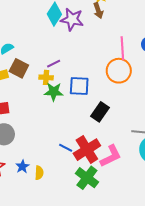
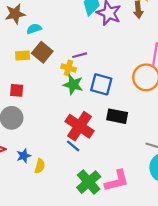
black rectangle: (100, 112) -> (117, 116), turned 54
red cross: (87, 150) -> (80, 126), moved, turned -36
pink L-shape: (111, 156) -> (117, 181), moved

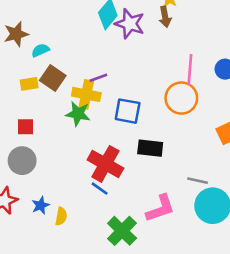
yellow cross: (69, 68) -> (86, 94), size x1.5
green star: (73, 85) -> (78, 114), moved
pink L-shape: (117, 181) -> (160, 208), moved

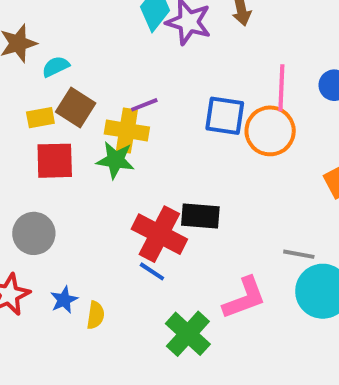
blue square: (128, 111) -> (225, 116), moved
red square: (26, 127) -> (55, 161), moved, size x1.5
black rectangle: (150, 148) -> (200, 216), moved

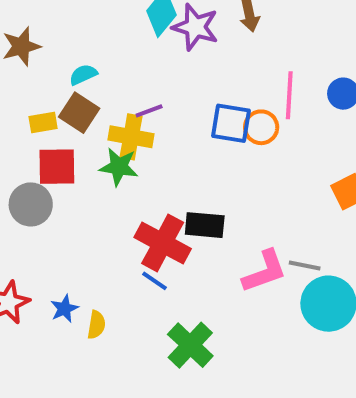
cyan semicircle: (56, 67) -> (83, 75), moved
orange circle: (270, 131) -> (261, 127), moved, size x0.7
gray circle: (34, 233) -> (31, 204), moved
pink L-shape: (244, 298) -> (265, 271), moved

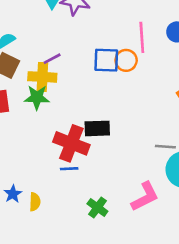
pink L-shape: (265, 271) -> (145, 197), moved
blue line: (155, 281) -> (69, 169), turned -30
green cross: (190, 345) -> (97, 208), size x0.7

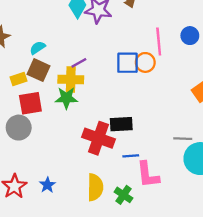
blue line: (69, 169) -> (131, 156), moved
pink L-shape: (145, 197) -> (148, 175), moved, turned 112
yellow semicircle: (35, 202) -> (95, 187), moved, size x1.6

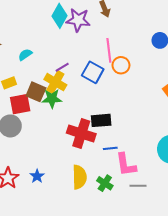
pink line: (159, 41) -> (109, 50), moved
blue square: (128, 63) -> (93, 72), moved, turned 30
brown square: (39, 70) -> (36, 92), moved
yellow cross: (71, 79) -> (55, 82), turned 30
gray line: (183, 139) -> (138, 186), moved

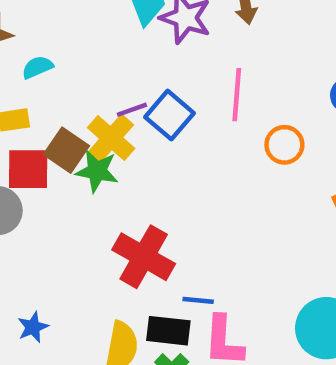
cyan semicircle: (25, 55) -> (37, 67), moved
orange circle: (121, 65) -> (284, 145), moved
blue square: (93, 72) -> (170, 115), moved
black rectangle: (101, 120) -> (168, 331), moved

